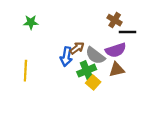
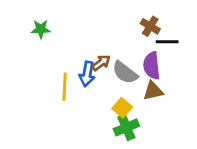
purple semicircle: (116, 50) -> (152, 66), turned 102
yellow line: (25, 71) -> (65, 87), moved
green cross: (87, 71) -> (126, 127), moved

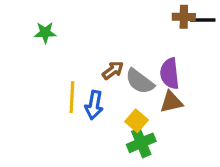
brown cross: (150, 26) -> (184, 17), moved, turned -30
black line: (167, 42) -> (203, 20), moved
blue arrow: (87, 74) -> (94, 105), moved

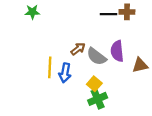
black line: (203, 20) -> (108, 14), moved
green star: (45, 33) -> (32, 12), moved
brown triangle: (171, 102) -> (140, 65), moved

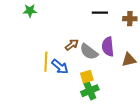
brown cross: (127, 12) -> (130, 19), moved
blue arrow: (65, 73) -> (60, 67), turned -60
yellow square: (94, 84) -> (87, 77), turned 32

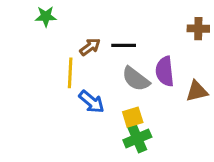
black line: (100, 13) -> (124, 45), moved
brown arrow: (72, 45) -> (90, 47), moved
yellow line: (46, 62) -> (70, 73), moved

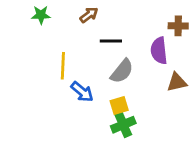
brown arrow: (90, 47) -> (89, 15), moved
purple semicircle: (165, 71) -> (159, 51), moved
gray semicircle: (136, 79) -> (122, 71), turned -88

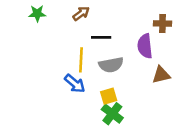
yellow line: (63, 66) -> (81, 60), moved
gray semicircle: (122, 71) -> (111, 65), turned 40
green cross: (123, 125) -> (112, 114), turned -30

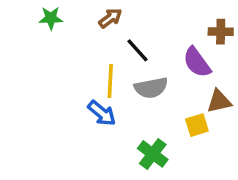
black line: (101, 37) -> (137, 50), turned 48
purple semicircle: (145, 46) -> (197, 62), turned -30
yellow square: (109, 96) -> (197, 125), moved

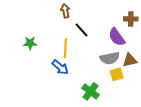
green star: (51, 18) -> (30, 43), moved
brown arrow: (110, 18) -> (65, 11), turned -64
gray semicircle: (151, 88) -> (110, 58), moved

